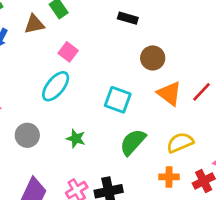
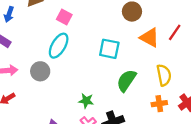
gray circle: (27, 135) -> (40, 71), moved
green star: (76, 139) -> (86, 101), moved
yellow semicircle: (180, 143) -> (164, 75), turned 110

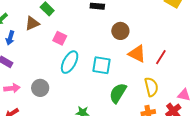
red line: (175, 32) -> (161, 57), moved
cyan ellipse: (59, 46) -> (70, 62), moved

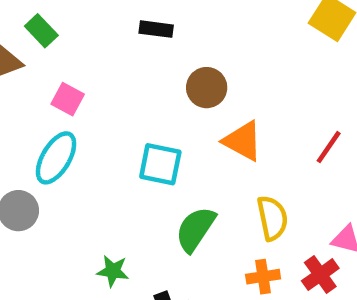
red line: (161, 57) -> (329, 147), moved
cyan ellipse: (70, 62) -> (56, 158), moved

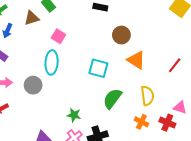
cyan ellipse: (56, 158) -> (52, 62), turned -30
red cross: (320, 275) -> (167, 123), turned -35
orange cross: (263, 277) -> (141, 122), turned 32

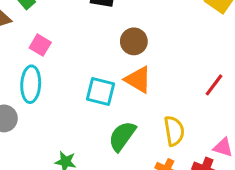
orange triangle: (136, 60) -> (138, 80), moved

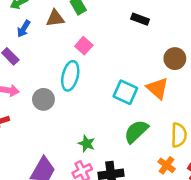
brown circle: (134, 41) -> (175, 59), moved

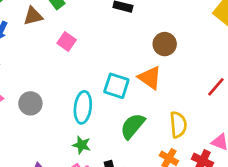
cyan ellipse: (70, 76) -> (83, 107), moved

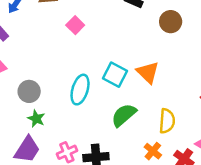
brown circle: (165, 44) -> (171, 22), moved
gray circle: (30, 103) -> (29, 91), moved
green star: (82, 145) -> (36, 119), moved

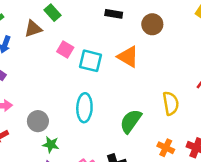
orange triangle: (148, 72) -> (128, 57), moved
cyan square: (115, 75) -> (91, 61), moved
yellow semicircle: (167, 121) -> (171, 103), moved

